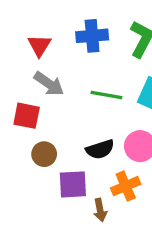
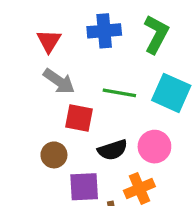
red square: (27, 116) -> (79, 118), moved

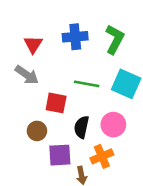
gray arrow: (59, 81) -> (27, 75), moved
black semicircle: (113, 150) -> (82, 127), turned 120

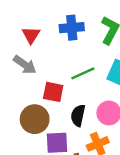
green line: (87, 84) -> (83, 73), turned -35
brown circle: (37, 131) -> (35, 119), size x1.5

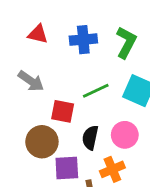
red triangle: (31, 35) -> (38, 34), moved, turned -48

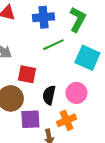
green line: (96, 91) -> (53, 45), moved

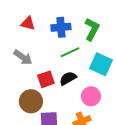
red square: (27, 74) -> (46, 79), turned -30
black semicircle: (49, 95) -> (68, 78), moved, turned 48

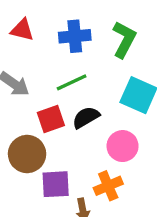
green line: (70, 52) -> (72, 82), moved

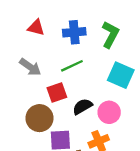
black semicircle: (86, 117) -> (82, 106), moved

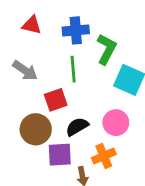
green L-shape: (110, 35) -> (106, 49), moved
green line: (72, 66) -> (73, 69), turned -70
black semicircle: (82, 106) -> (77, 127), moved

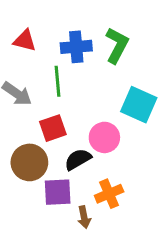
green L-shape: (106, 49) -> (117, 45), moved
green line: (73, 69) -> (58, 81), moved
pink circle: (116, 123) -> (104, 137), moved

